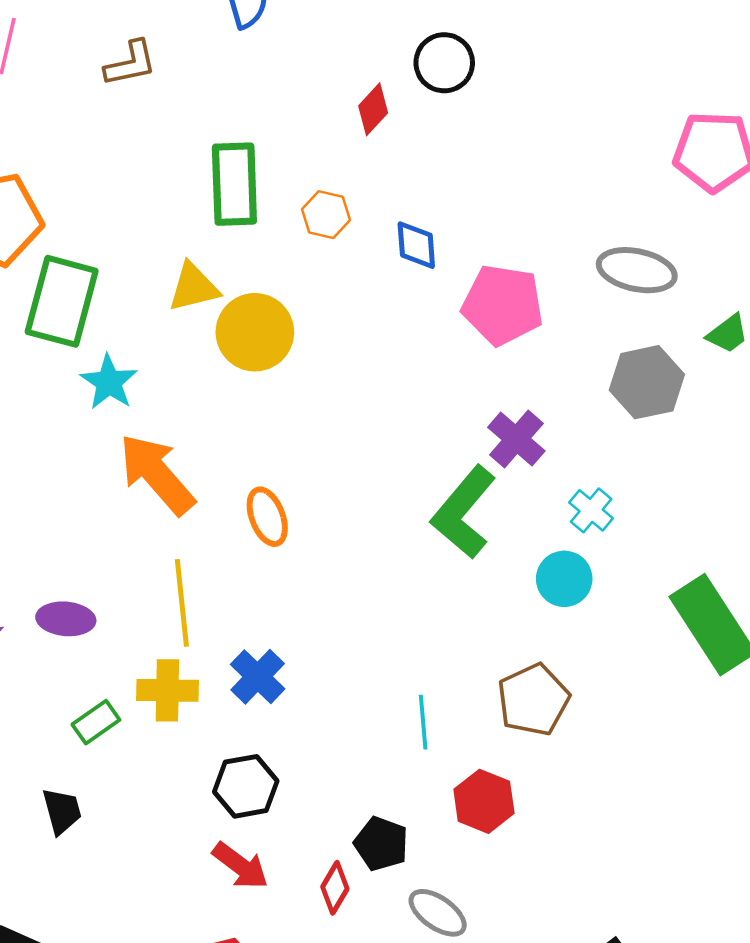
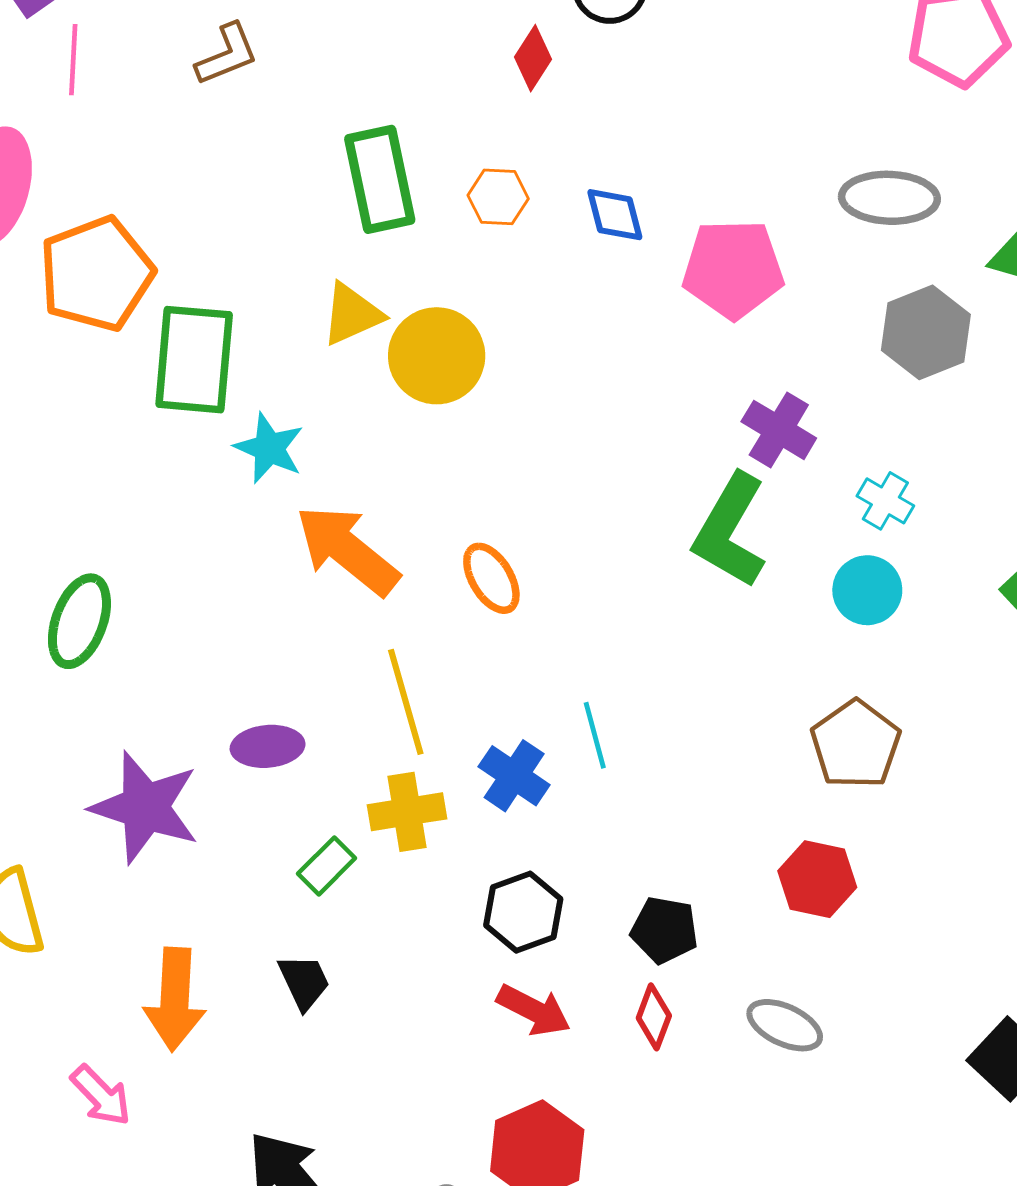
cyan line: (423, 722) -> (595, 735), moved
black pentagon: (381, 844) -> (664, 930), moved

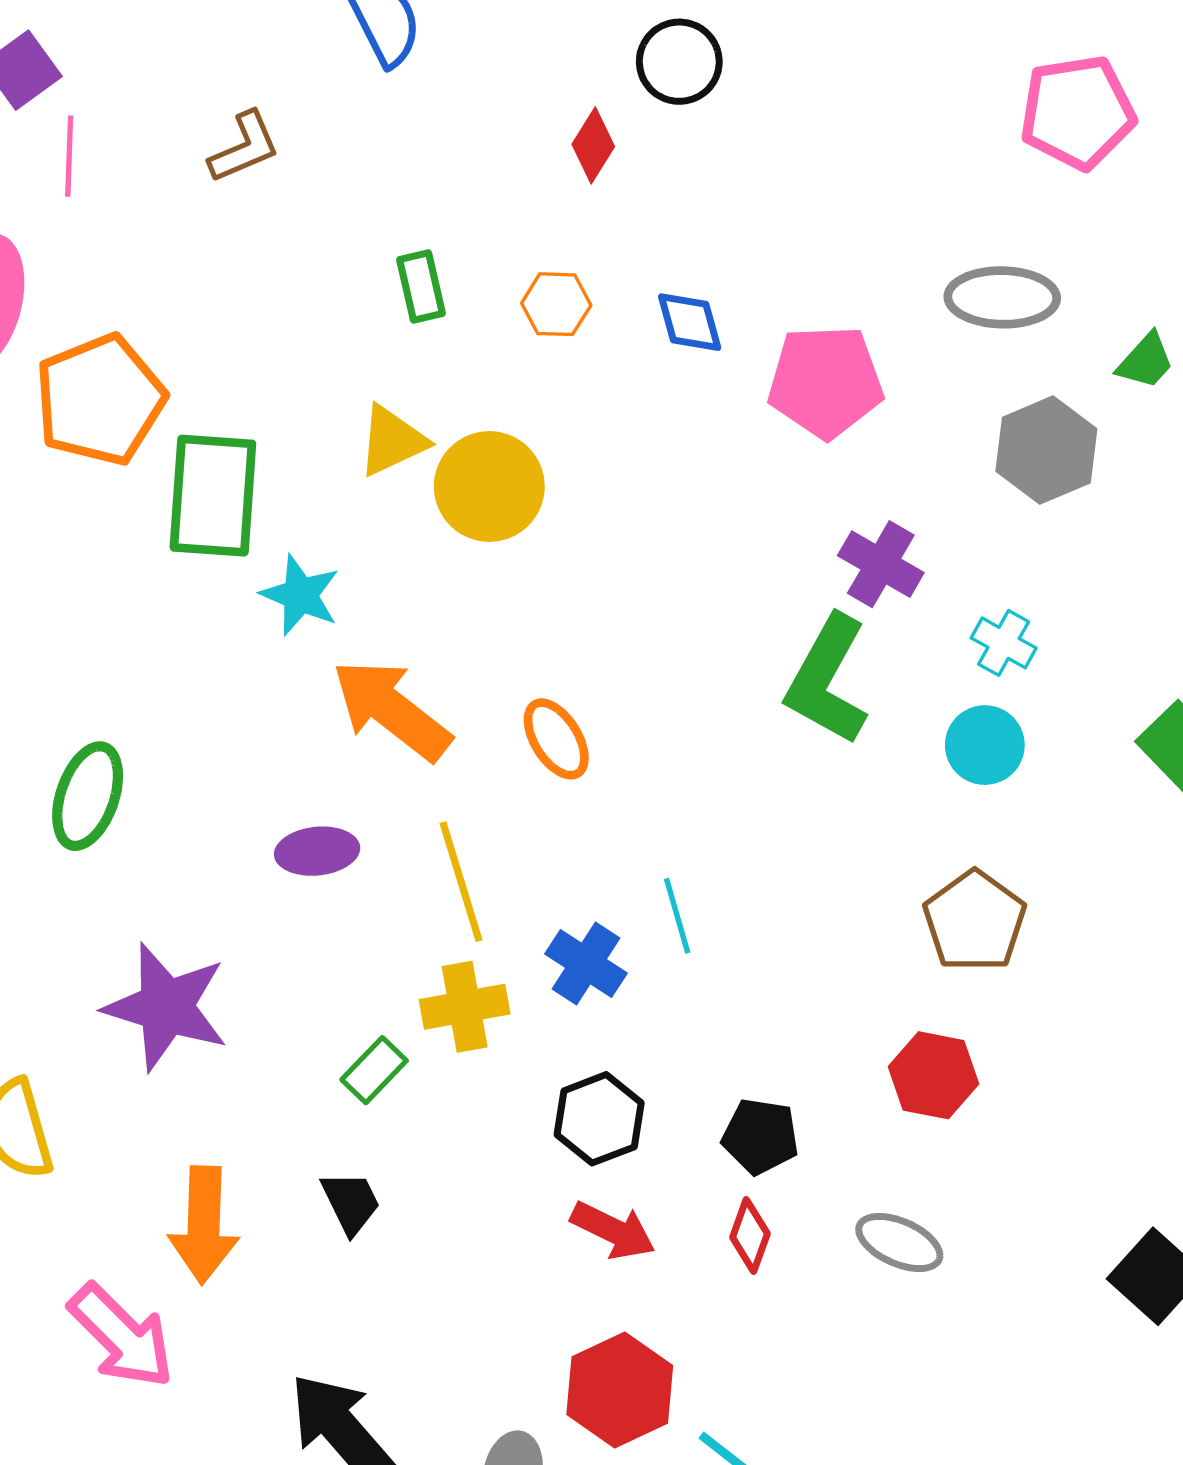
green rectangle: (380, 179) -> (421, 287), size x0.6
purple ellipse: (268, 746) -> (317, 851), moved
pink arrow: (101, 1095) -> (122, 1336), size x1.5

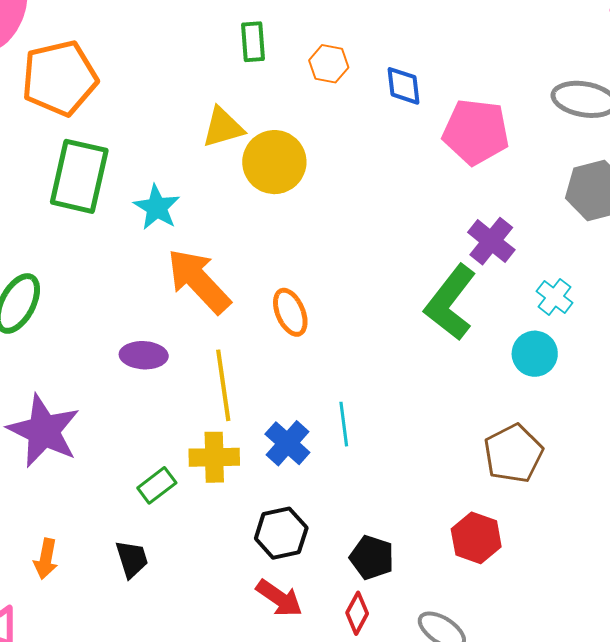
green rectangle: (213, 496) -> (79, 176), moved
orange arrow: (204, 1225) -> (46, 559), size x0.6

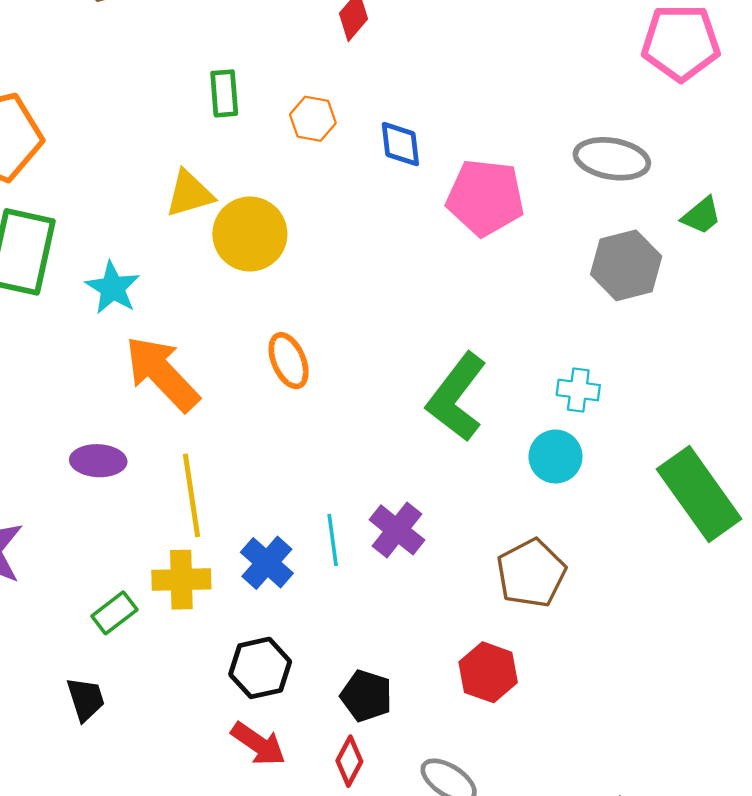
purple cross: (491, 241) -> (397, 530), moved
cyan cross: (555, 297) -> (578, 390), turned -30
orange ellipse: (290, 312) -> (289, 361), moved

